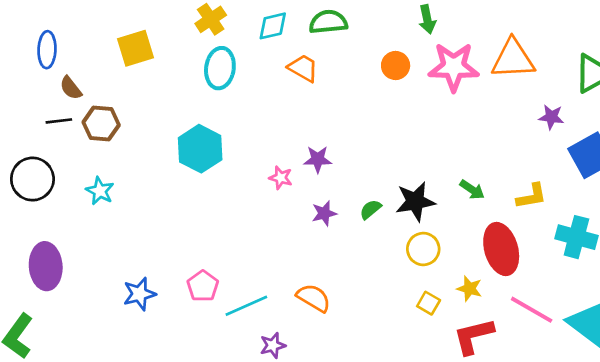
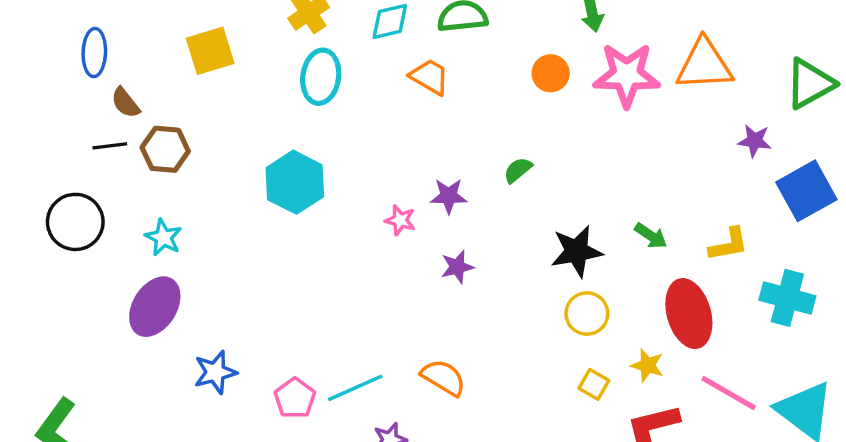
green semicircle: (370, 209) -> (518, 170), moved
purple ellipse: (46, 266) -> (155, 307), moved, turned 36
pink pentagon: (203, 286) -> (295, 398), moved

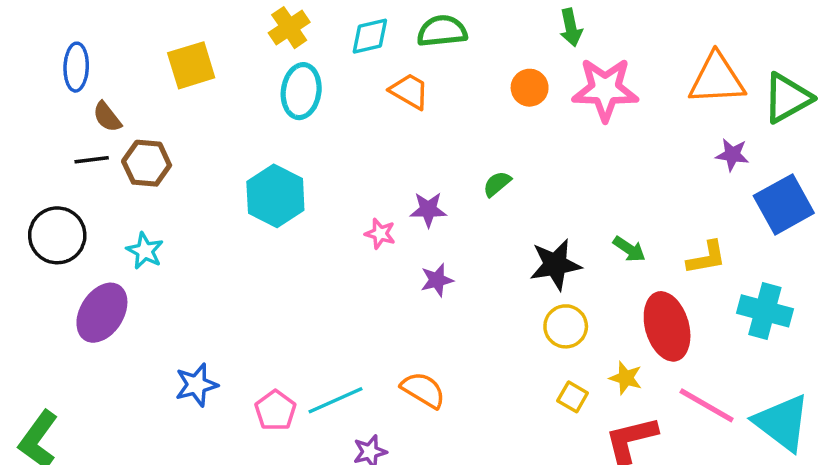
orange triangle: (704, 65) -> (717, 79), moved
purple ellipse: (155, 307) -> (102, 313), moved

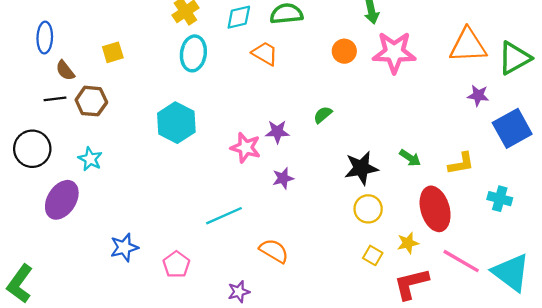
yellow square: (191, 65) -> (113, 52), moved, size x0.7
pink star: (380, 234) -> (246, 148), size x1.5
cyan cross: (765, 311) -> (500, 199), size x0.7
yellow star: (626, 378) -> (408, 243), turned -30
cyan line: (336, 400) -> (224, 216), moved

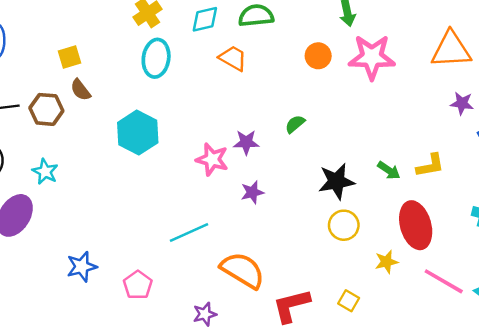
brown semicircle: (65, 70) -> (80, 90), moved
yellow L-shape: (461, 163) -> (430, 165), moved
orange semicircle: (274, 251) -> (243, 270), size x1.4
yellow square: (373, 255) -> (349, 301), moved
red L-shape: (411, 284) -> (291, 306), moved

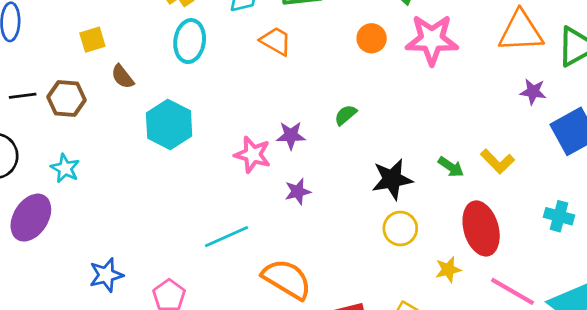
brown semicircle: (80, 90) -> (123, 77), moved
yellow L-shape: (430, 165) -> (497, 161), turned 56

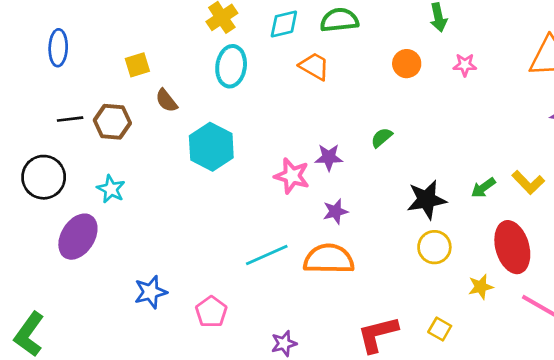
pink star: (432, 40) -> (465, 65), size x0.5
green arrow: (451, 167) -> (483, 188), turned 110
orange semicircle: (287, 279) -> (329, 259), moved, turned -30

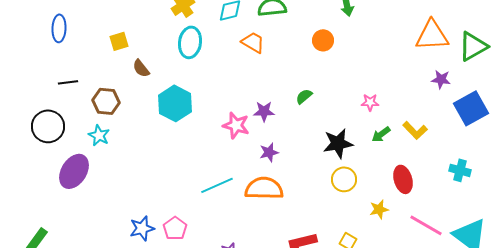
pink star: (465, 65) -> (370, 102), moved
brown hexagon: (112, 122) -> (106, 101), moved
red ellipse: (512, 247) -> (403, 179), size x0.7
blue star: (151, 292) -> (142, 228), moved

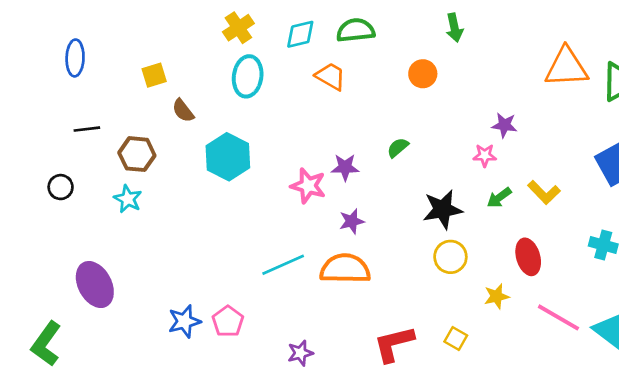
purple star: (441, 79) -> (504, 125), moved
black circle: (48, 126) -> (61, 187), size x0.6
purple ellipse: (74, 171) -> (95, 285), moved, turned -60

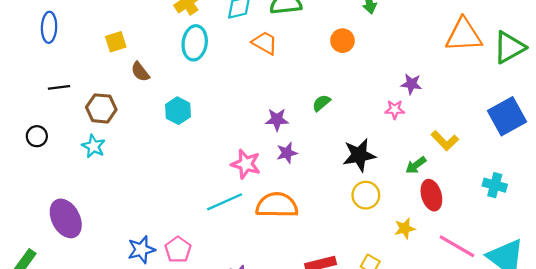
cyan hexagon: (228, 157) -> (178, 111), size x0.7
pink star: (308, 186) -> (246, 164), moved
green arrow: (499, 198) -> (416, 165), moved
purple star: (352, 221) -> (287, 153), moved

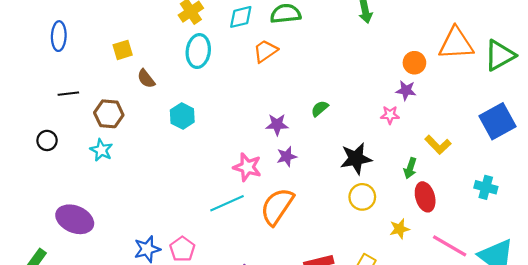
orange circle: (342, 41) -> (414, 63), moved
orange trapezoid: (265, 43) -> (265, 51), turned -65
green arrow: (416, 165) -> (410, 168), turned -36
orange semicircle: (277, 205) -> (277, 206), turned -57
purple ellipse: (66, 218) -> (75, 219), turned -39

